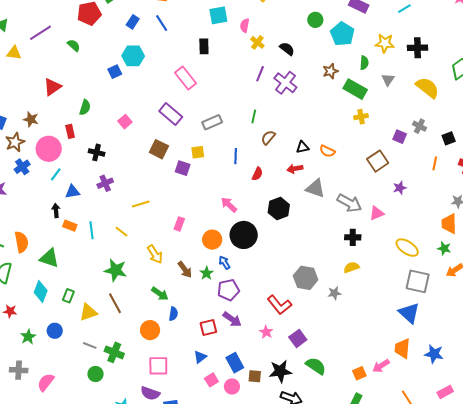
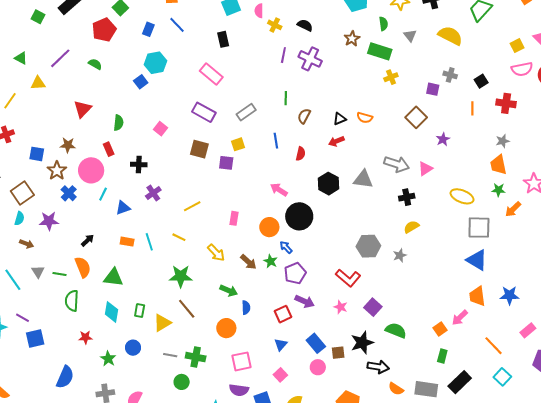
gray triangle: (315, 188) -> (363, 179), moved
black arrow: (56, 210) -> (88, 240), moved, turned 64
pink square: (211, 380) -> (280, 375), moved

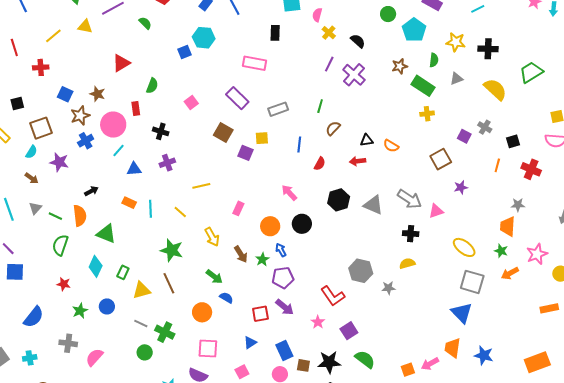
gray triangle: (410, 36) -> (456, 79), turned 32
pink rectangle: (211, 74) -> (255, 63), turned -45
black circle: (299, 216) -> (302, 224), size x0.7
blue semicircle: (246, 308) -> (226, 298), turned -72

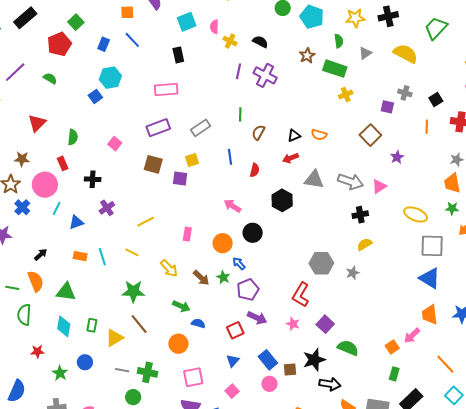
purple rectangle: (237, 98) -> (158, 128), turned -50
gray triangle: (373, 205) -> (314, 180), moved
red L-shape: (333, 296) -> (301, 295), turned 80

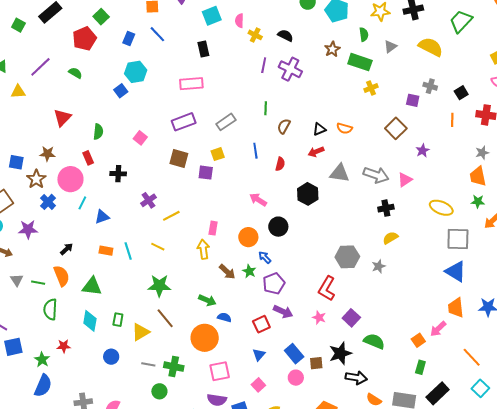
purple cross: (107, 208) -> (148, 200), moved
yellow arrow: (169, 268) -> (203, 249), moved, turned -144
orange circle: (178, 344) -> (205, 338), size x1.4
green star: (60, 373) -> (42, 360), moved

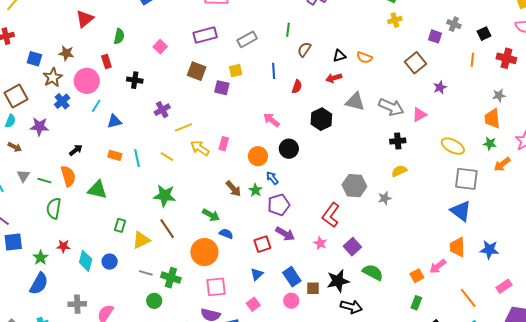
yellow arrow: (203, 249) -> (200, 148), moved, turned -54
cyan diamond: (90, 321) -> (86, 261), moved

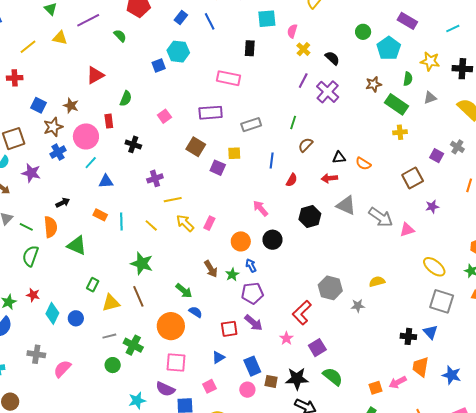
black cross: (398, 141) -> (408, 336), moved
blue triangle: (461, 211) -> (430, 332), size x0.7
gray line: (146, 273) -> (109, 336), turned -40

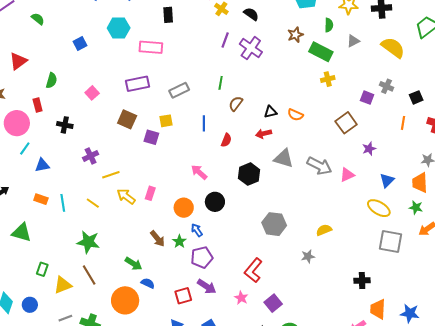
cyan hexagon: (178, 52) -> (119, 28), moved
gray hexagon: (330, 288) -> (274, 224), moved
blue triangle: (430, 332) -> (387, 180), moved, turned 35

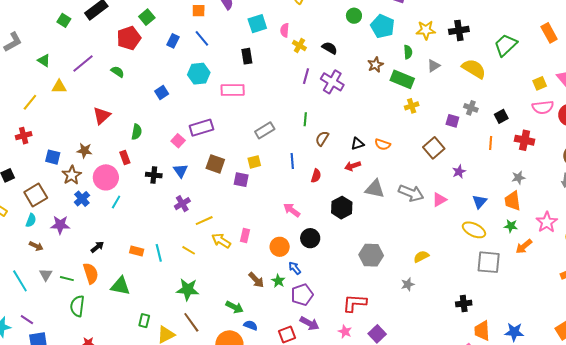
purple rectangle: (137, 84) -> (201, 128), moved
blue triangle: (42, 165) -> (181, 171), moved, turned -49
red L-shape: (253, 270) -> (355, 303), turned 60

